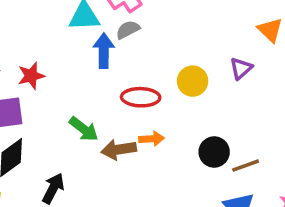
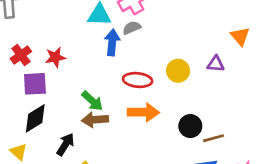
purple triangle: (241, 68) -> (216, 64), turned 42
orange arrow: (152, 139) -> (143, 112), size x1.6
brown arrow: (119, 150) -> (95, 120), moved

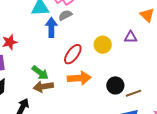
red ellipse: (138, 80) -> (73, 54), turned -55

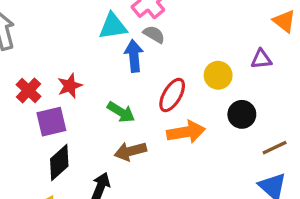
gray semicircle: (65, 15) -> (154, 34), turned 64
green arrow: (40, 73) -> (121, 112), moved
black circle: (115, 85) -> (242, 114), moved

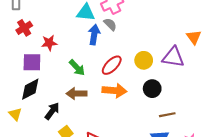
purple triangle: (261, 59) -> (173, 57), size x1.6
red cross: (29, 90) -> (24, 28), moved

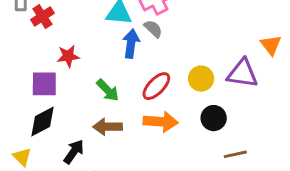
red cross: (24, 28) -> (42, 16), moved

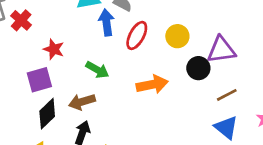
red star: (68, 56) -> (54, 49), turned -30
purple triangle: (243, 73) -> (221, 50), moved
red ellipse: (156, 86) -> (137, 35), moved
brown arrow: (107, 127) -> (82, 102), moved

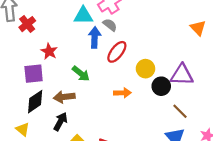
yellow circle: (177, 36) -> (145, 69), moved
orange arrow: (152, 85) -> (122, 93), size x0.7
brown line: (227, 95) -> (180, 111), turned 63

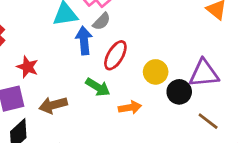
gray semicircle: (110, 25) -> (102, 21), turned 104
green arrow: (81, 74) -> (98, 87), moved
brown arrow: (64, 97) -> (53, 105), moved

